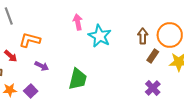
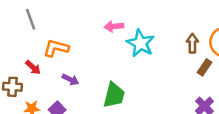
pink arrow: (78, 22) -> (114, 26), turned -84

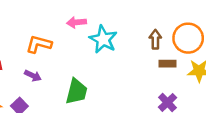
orange L-shape: (56, 48) -> (39, 44), moved
brown rectangle: (204, 67) -> (167, 64), turned 56

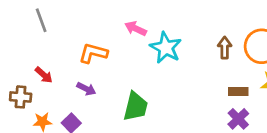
pink arrow: (76, 22) -> (136, 28), turned 30
brown rectangle: (167, 64) -> (238, 91), moved

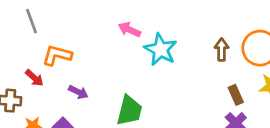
orange L-shape: (93, 53) -> (57, 55), moved
brown rectangle: (238, 91) -> (236, 95), turned 66

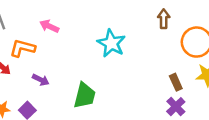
pink arrow: (129, 30) -> (49, 26), moved
brown arrow: (222, 50) -> (164, 19), moved

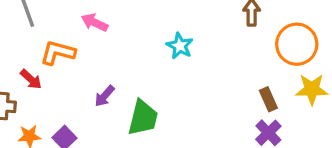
cyan star: (111, 43) -> (180, 46), size x0.7
purple arrow: (41, 80) -> (105, 96), moved, turned 105

